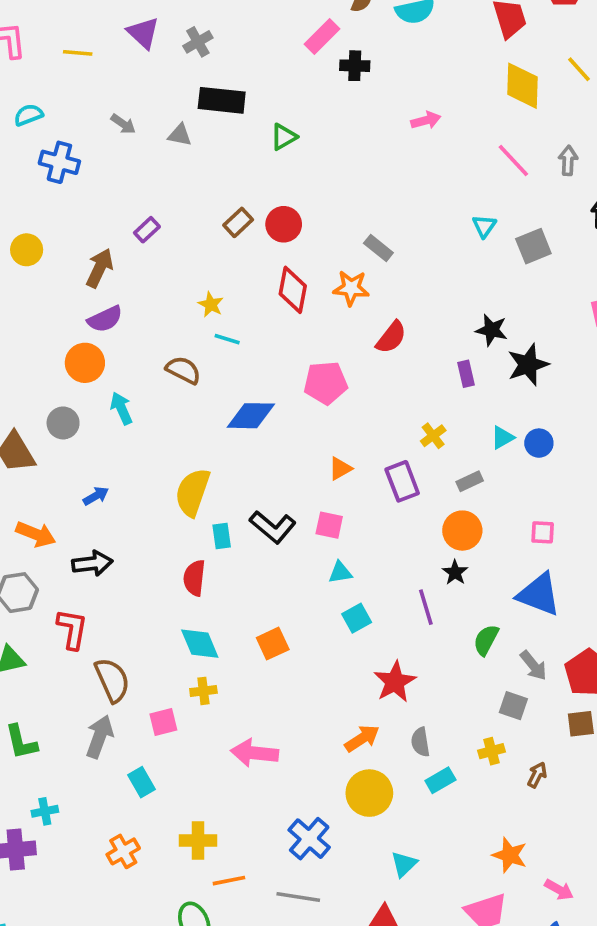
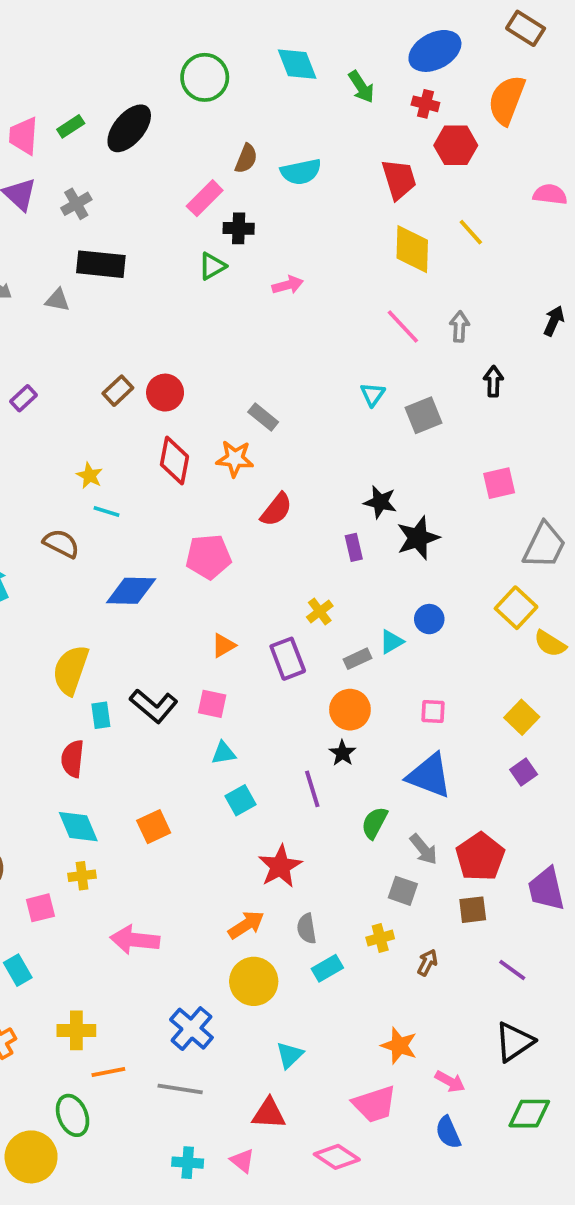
pink arrow: (426, 120) -> (288, 285), moved
green triangle: (284, 137) -> (212, 266), moved
cyan triangle: (502, 438) -> (392, 642), moved

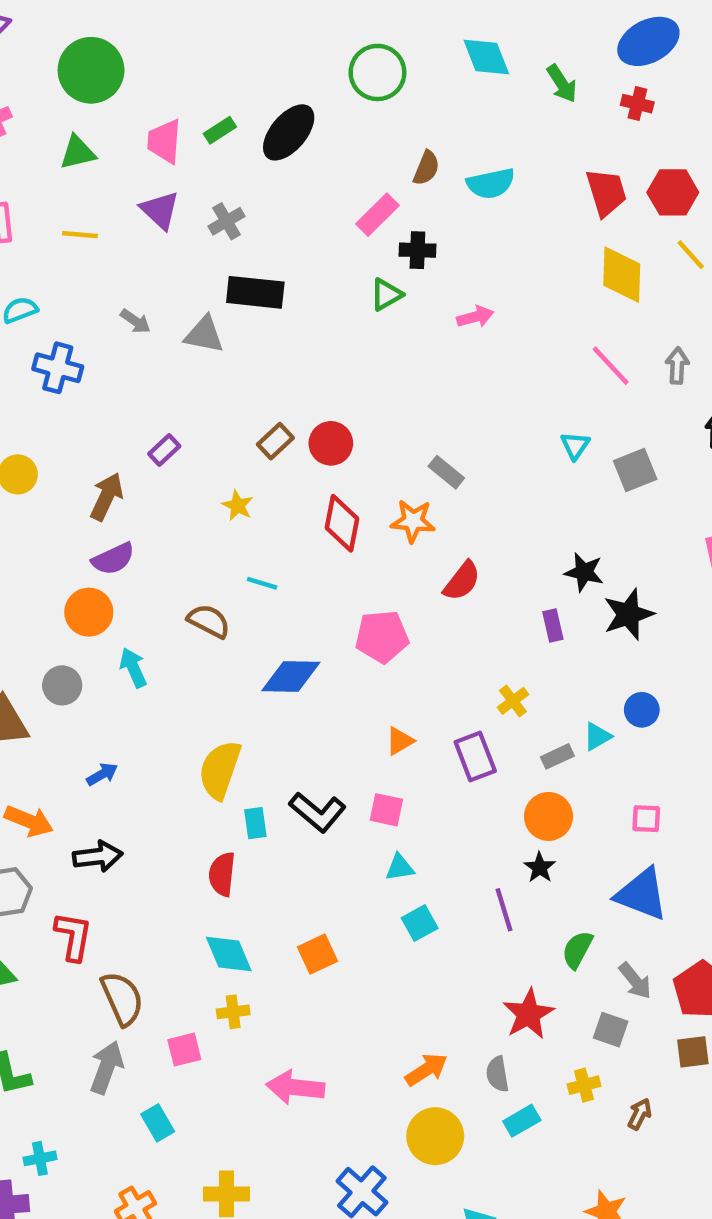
red hexagon: (456, 145) -> (673, 192), moved
gray triangle: (57, 300) -> (204, 335), size x1.4
yellow star: (90, 476) -> (238, 506), moved
red star: (280, 866) -> (529, 1014), moved

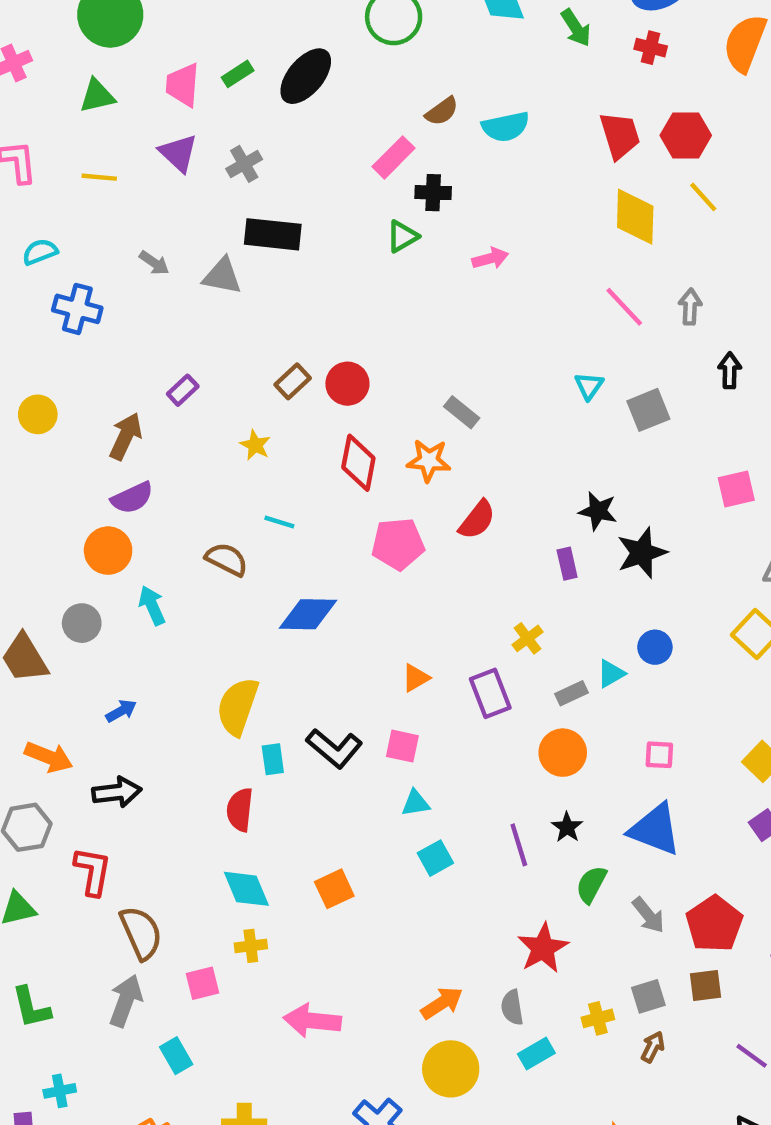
brown semicircle: (426, 168) -> (442, 111), turned 32
pink pentagon: (382, 637) -> (398, 544), moved
black star: (540, 868) -> (567, 827), moved
gray square: (611, 1030) -> (648, 996), moved, turned -36

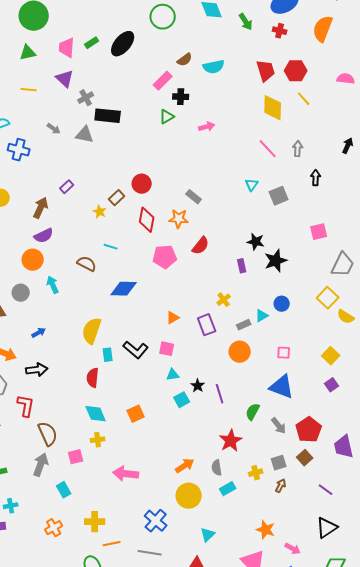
gray cross: (244, 164) -> (86, 98), moved
brown rectangle: (293, 381) -> (117, 198), moved
black star: (567, 827) -> (198, 386), moved
brown square: (705, 985) -> (305, 458), turned -35

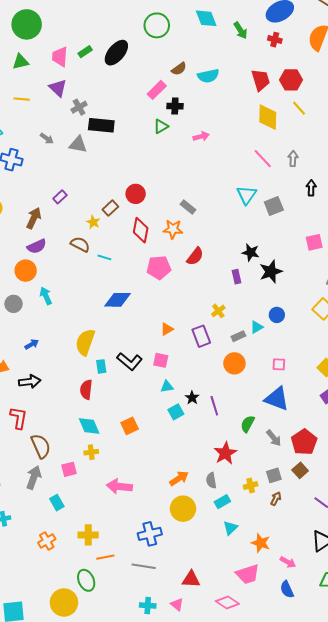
cyan triangle: (252, 185) -> (247, 195), size x1.5
brown semicircle: (87, 264) -> (80, 244), moved
blue cross: (156, 521) -> (150, 534), turned 35
cyan triangle: (208, 535) -> (230, 528), moved

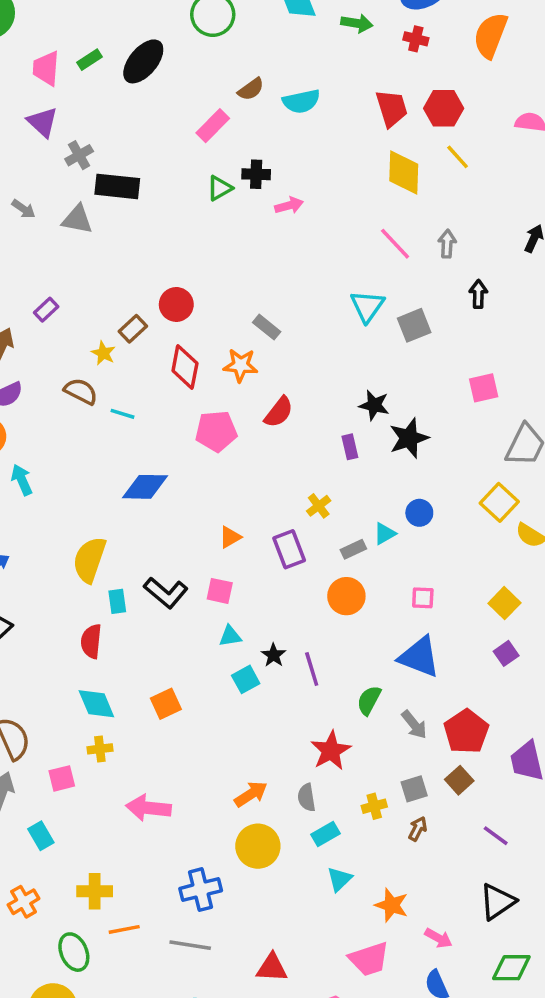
green arrow: (241, 30) -> (357, 23), turned -48
black cross: (175, 106) -> (256, 174), moved
green ellipse: (86, 580) -> (74, 952), moved

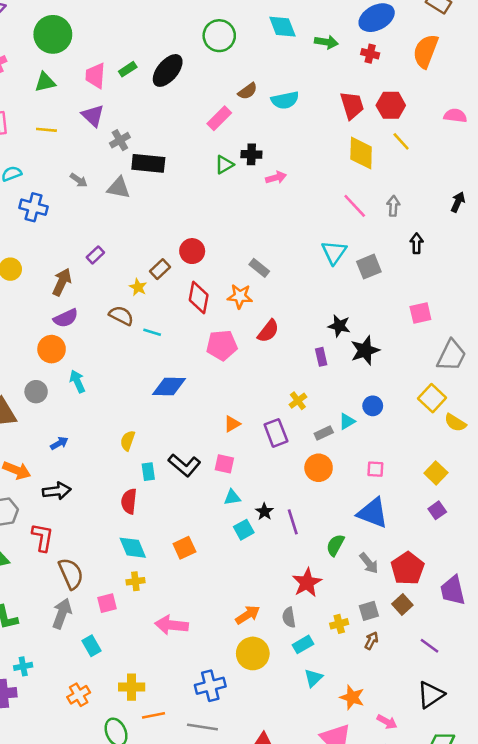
yellow semicircle: (89, 560) -> (128, 441), size x0.6

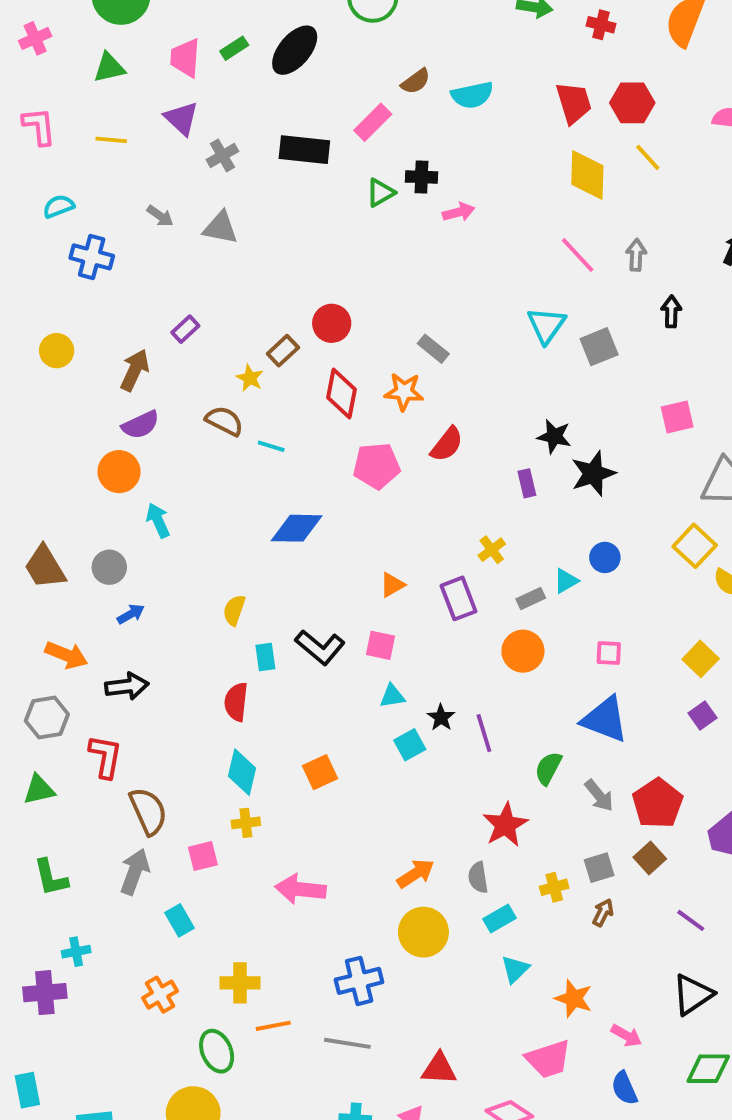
black rectangle: (148, 163) -> (304, 150), moved
gray circle: (36, 392) -> (109, 567), moved
cyan diamond: (133, 548) -> (242, 772), turned 36

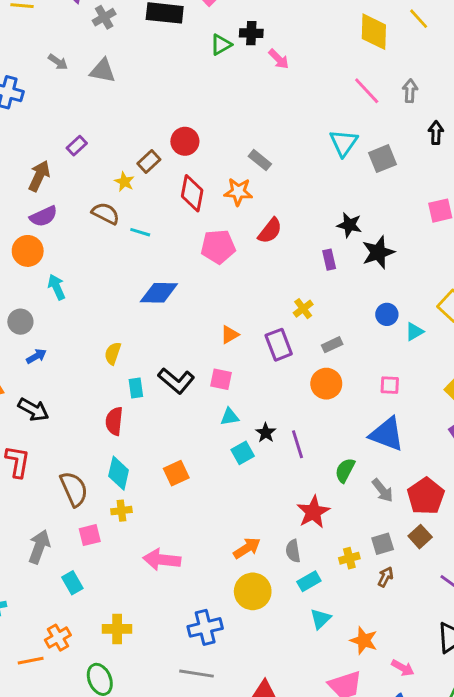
pink arrow: (459, 212) -> (279, 59), turned 60
cyan triangle: (566, 581) -> (414, 332), moved
black arrow: (127, 686) -> (33, 410), turned 36
brown semicircle: (148, 811) -> (74, 489), moved
orange line: (273, 1026) -> (31, 661), moved

